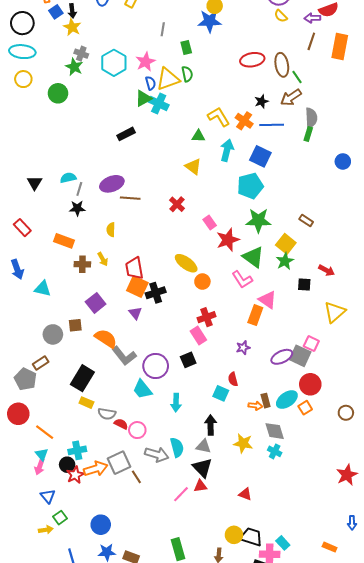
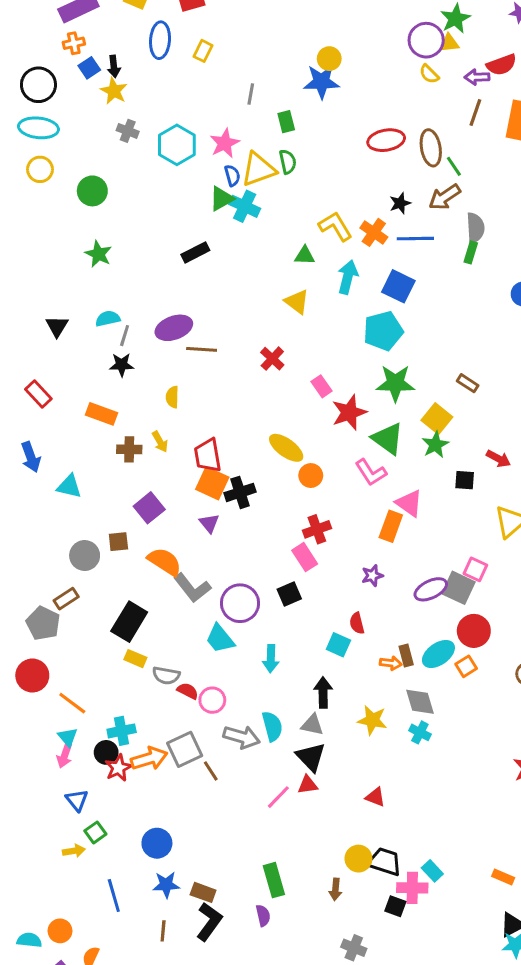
green star: (74, 67) -> (98, 254), moved

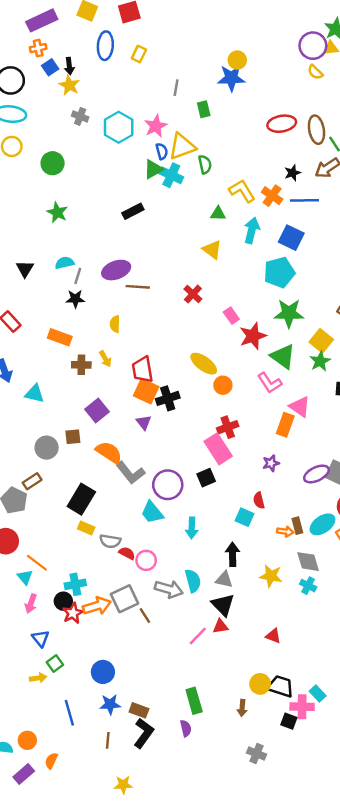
green semicircle: (288, 162) -> (205, 164), moved
pink rectangle: (305, 557) -> (218, 449), size x1.4
cyan triangle: (68, 737) -> (25, 577), moved

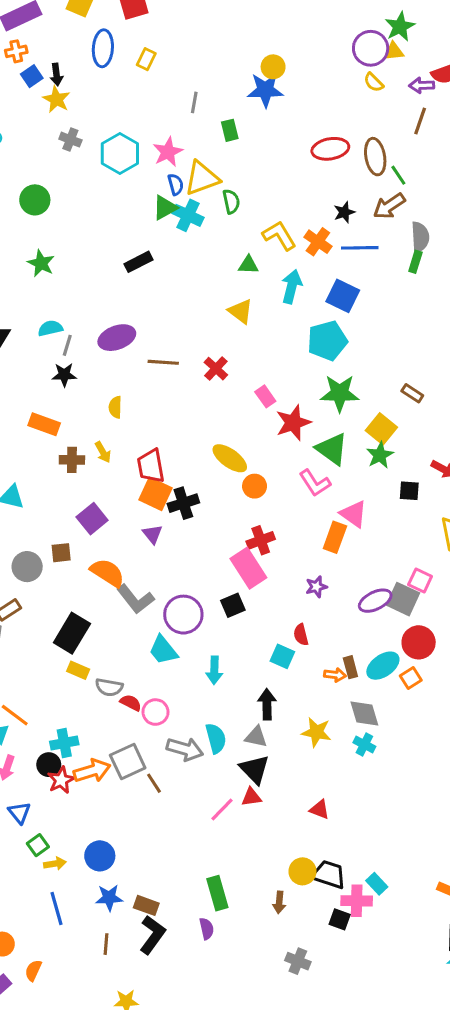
brown line: (138, 287) -> (163, 362), moved
yellow arrow: (38, 678) -> (55, 864), moved

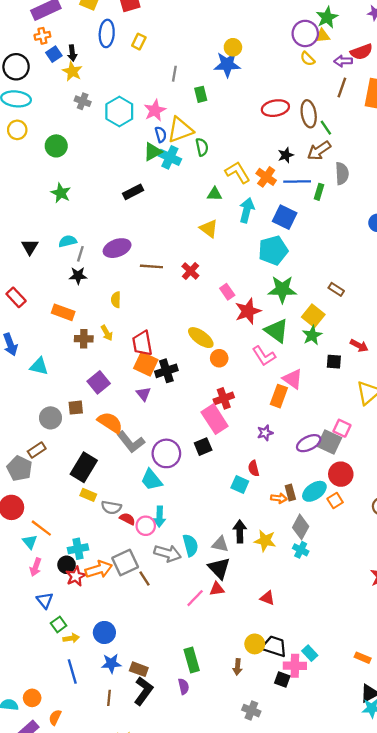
green rectangle: (415, 262) -> (319, 192), moved
cyan arrow: (214, 670) -> (159, 517), moved
black arrow: (267, 704) -> (240, 531), moved
gray diamond: (364, 714) -> (301, 527), turned 45

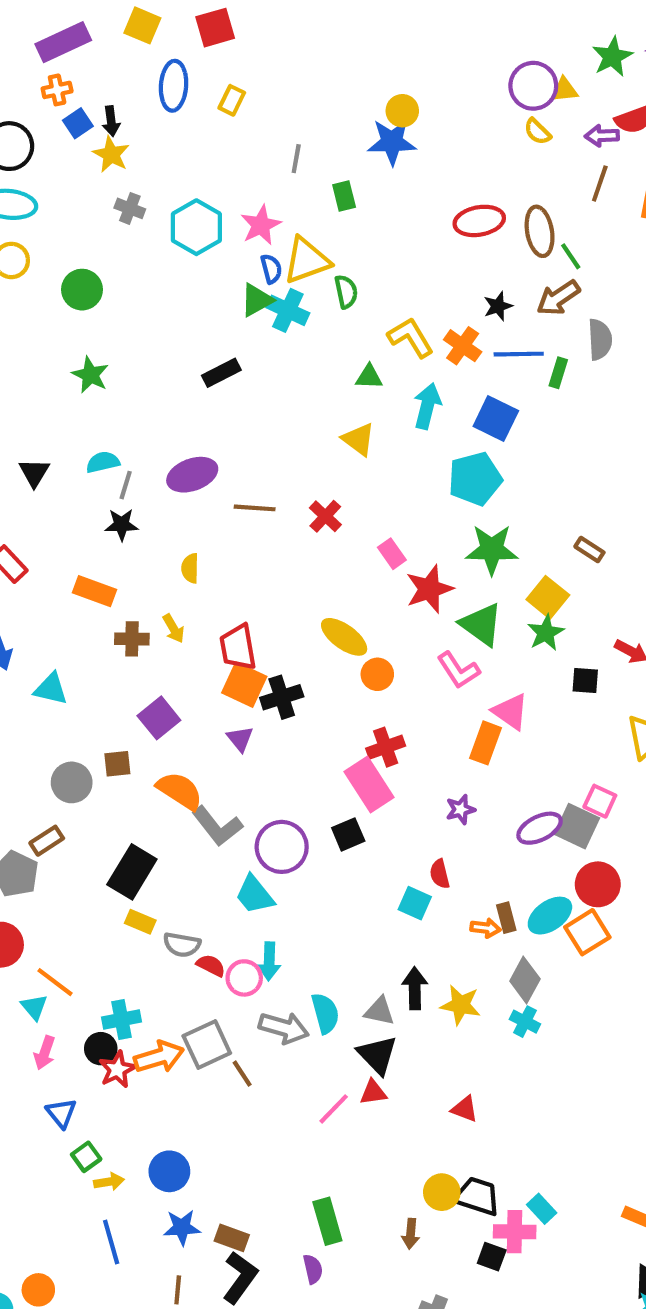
green star: (327, 17) -> (612, 57), moved
orange square: (335, 501) -> (587, 932), size x1.5

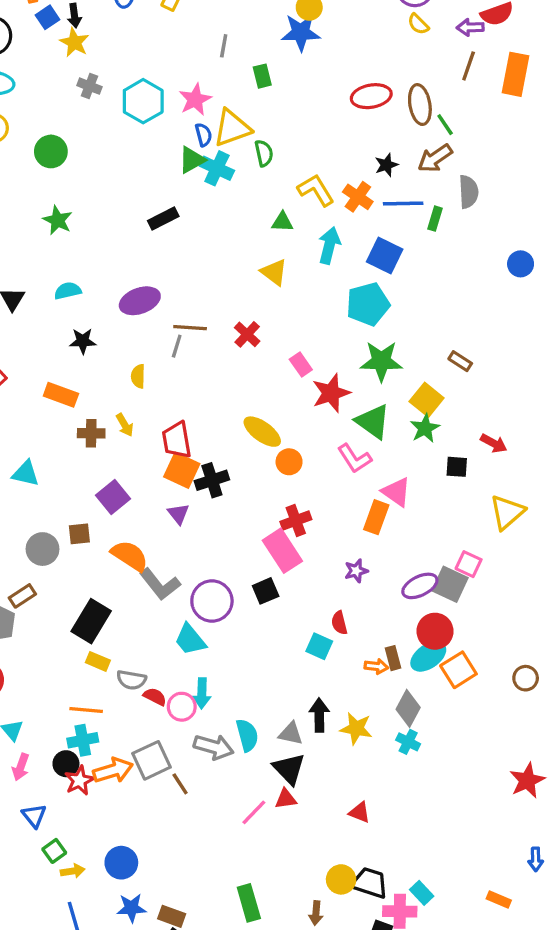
gray line: (126, 485) -> (177, 346), moved
red circle: (598, 884) -> (435, 631), moved
orange line: (55, 982) -> (86, 710), moved, turned -32

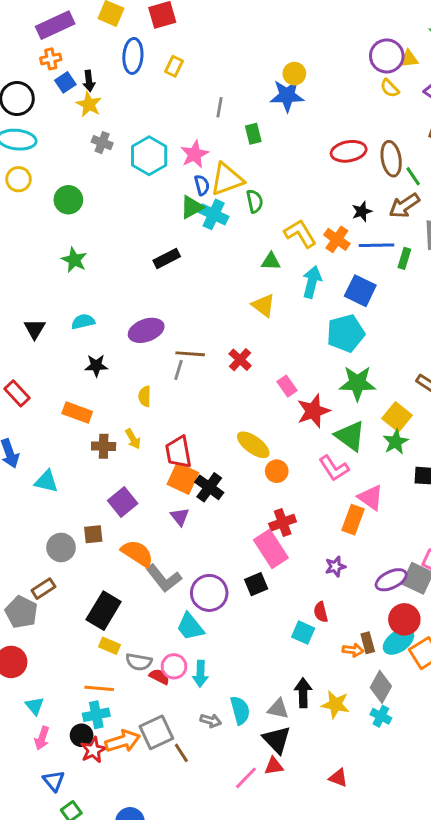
black cross: (212, 480) -> (209, 487), turned -36
pink circle: (182, 707) -> (174, 666), moved
gray arrow: (214, 747) -> (211, 721), size x0.6

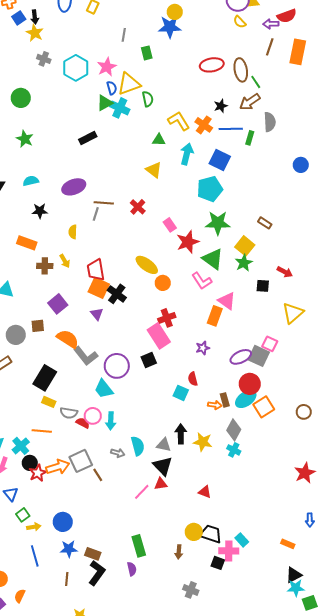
cyan cross: (96, 715) -> (21, 446), moved, turned -30

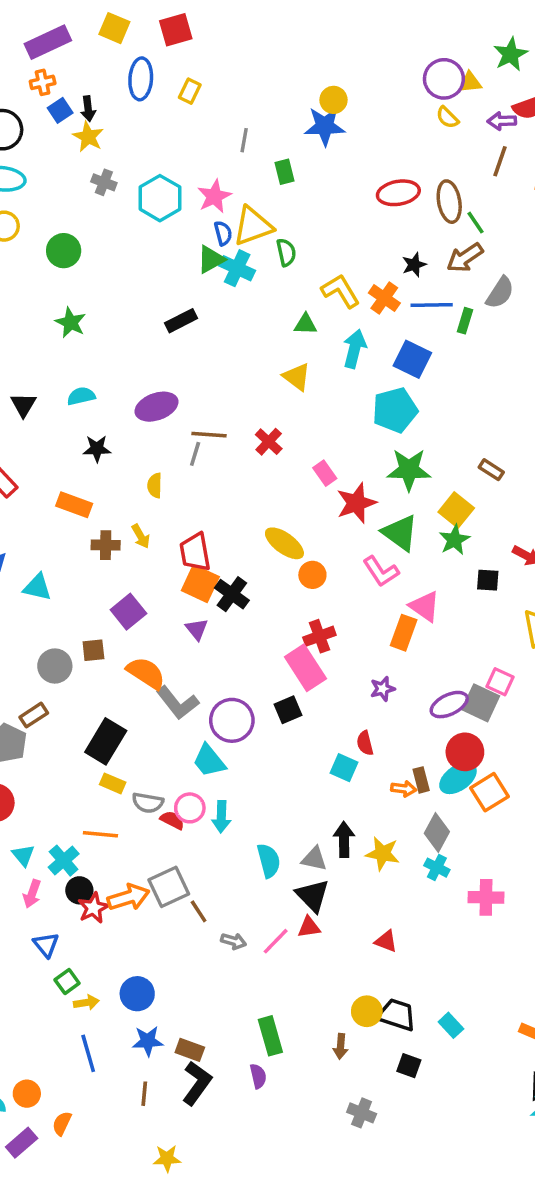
gray semicircle: (270, 122) -> (500, 293), turned 36
gray arrow: (118, 453) -> (234, 941), moved
pink cross: (229, 551) -> (486, 897), moved

